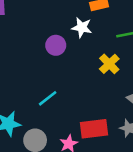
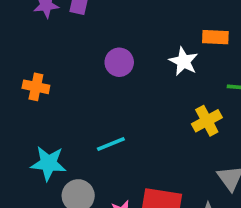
purple circle: (56, 45) -> (119, 62), moved

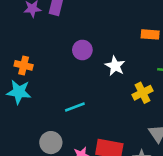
white star: (184, 61) -> (115, 66), moved
cyan star: (48, 163) -> (19, 92), moved

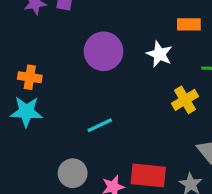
purple circle: (82, 50) -> (104, 51), size x1.5
white star: (115, 66) -> (159, 54), moved

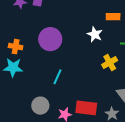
purple circle: (104, 51) -> (50, 39), moved
cyan line: (100, 125) -> (57, 77), turned -42

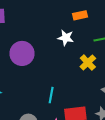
cyan line: (57, 77) -> (51, 95), moved

